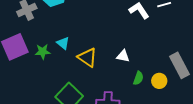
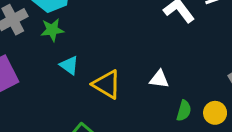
green star: (43, 52) -> (52, 30), moved

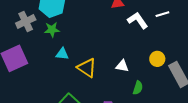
cyan triangle: (69, 65) -> (62, 54), turned -32
yellow circle: (215, 113) -> (157, 59), moved

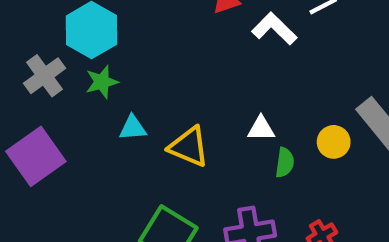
yellow circle: (157, 59) -> (334, 142), moved
green semicircle: (138, 88) -> (285, 163), moved

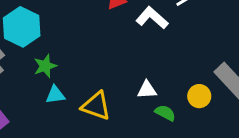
green star: (102, 82) -> (45, 66), moved
green semicircle: (285, 163) -> (165, 113), turned -66

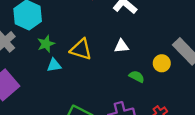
white triangle: (147, 90) -> (121, 46), moved
yellow triangle: (96, 106) -> (81, 49), moved

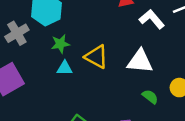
white triangle: (121, 46) -> (140, 61), size x1.6

